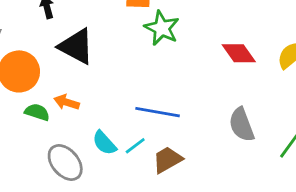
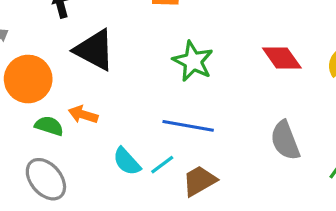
green star: (162, 28) -> (193, 61), moved
gray ellipse: (65, 162) -> (46, 179), moved

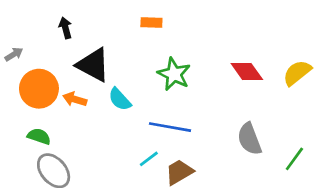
orange arrow: (83, 115) -> (75, 99), moved
green semicircle: (49, 126) -> (39, 136), moved
cyan semicircle: (127, 161) -> (120, 99), moved

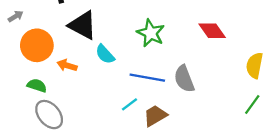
yellow semicircle: (297, 73) -> (254, 65), moved, turned -40
orange arrow: (75, 99) -> (67, 65), moved
gray semicircle: (249, 139) -> (184, 79), moved

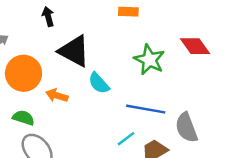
red diamond: (212, 31) -> (195, 46), moved
gray semicircle: (184, 79) -> (186, 128), moved

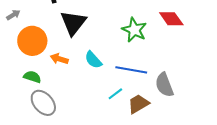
black triangle: (74, 51) -> (73, 23), turned 40
cyan semicircle: (99, 83) -> (93, 60), moved

